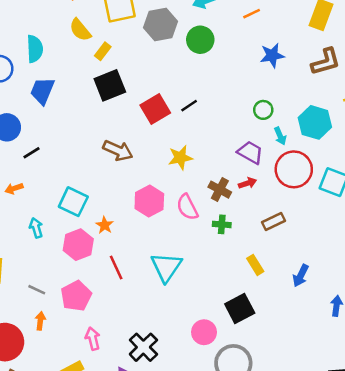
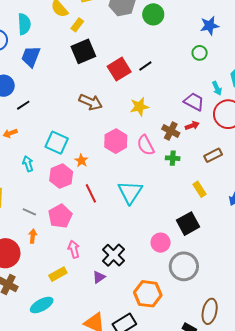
green circle: (263, 110) -> (200, 53), moved

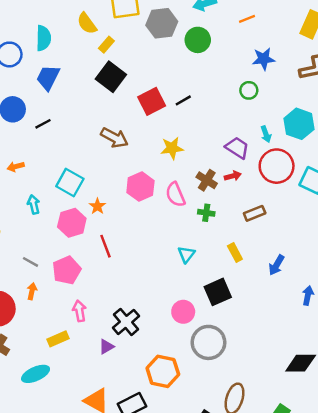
black square: (83, 51) -> (111, 77), turned -35
black line: (23, 105) -> (43, 124), moved
cyan triangle: (130, 192) -> (186, 254), moved, size x0.6

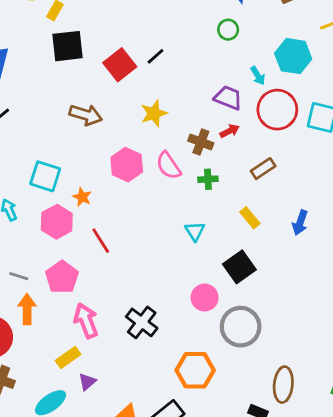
black square: (111, 77) -> (68, 46), turned -32
orange arrow: (32, 291) -> (27, 309), size x1.5
pink arrow: (79, 311) -> (86, 321), size x1.4
purple triangle: (106, 347) -> (87, 382), moved

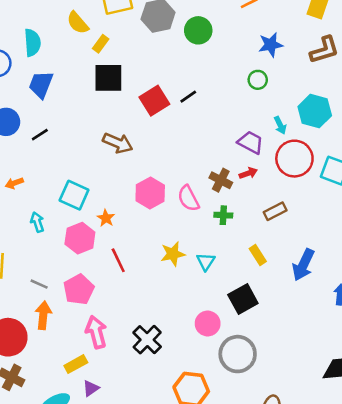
yellow star: (154, 113) -> (173, 254), moved
blue arrow: (300, 223) -> (303, 265), size x1.4

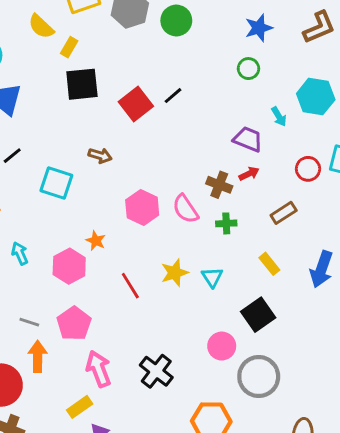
brown arrow: (118, 143) -> (100, 156), size x0.7
red circle: (294, 159) -> (308, 169), moved, size x0.6
cyan square: (74, 195) -> (56, 183), moved
red line: (118, 260) -> (130, 286), moved

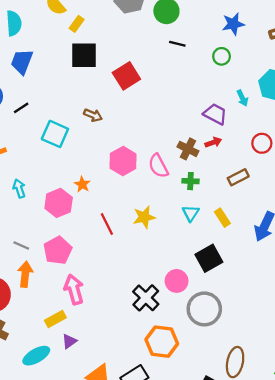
black line: (173, 96) -> (177, 44), moved, turned 49
cyan triangle: (212, 277) -> (191, 213), moved
black cross: (156, 371) -> (146, 298), moved

